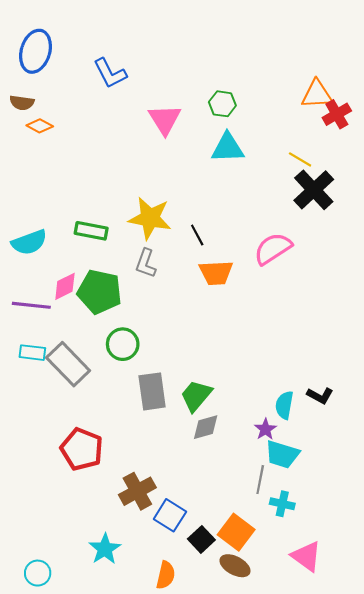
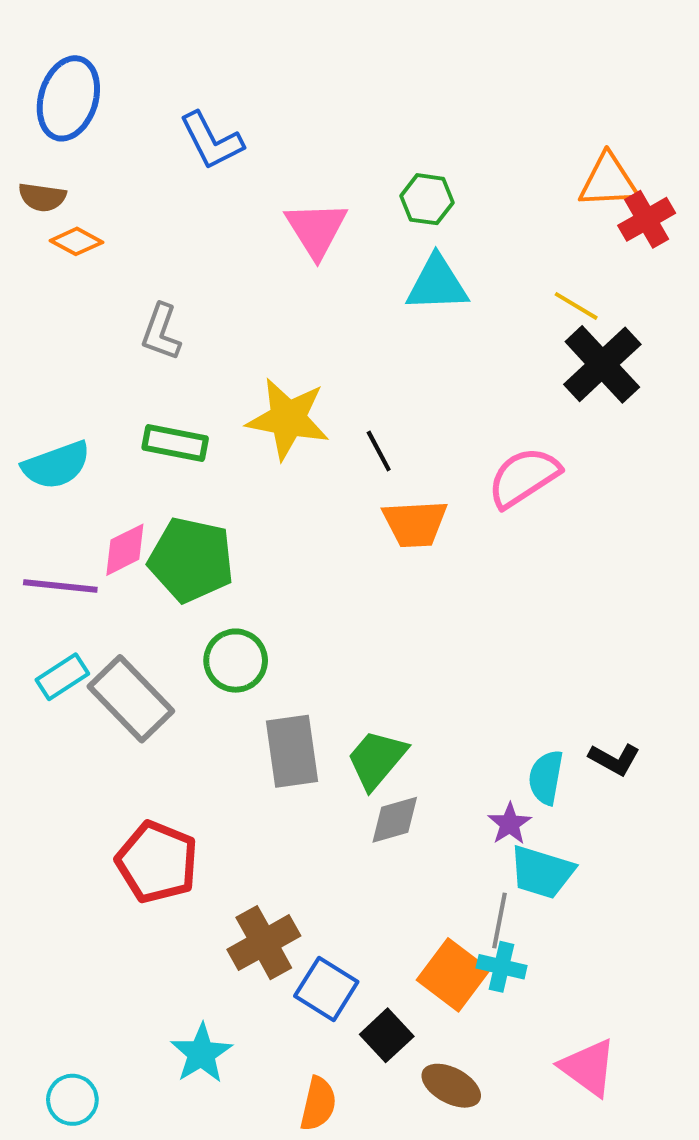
gray L-shape: (146, 263) -> (161, 332), moved
cyan rectangle: (32, 353) -> (62, 677), turned -40
cyan cross: (282, 504) -> (502, 967), moved
orange square: (236, 532) -> (453, 975), moved

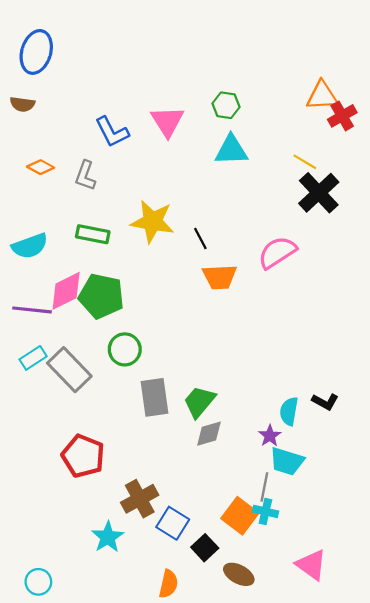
blue L-shape: (211, 141) -> (112, 132), moved
orange diamond: (76, 241) -> (41, 167), moved
pink diamond: (125, 550) -> (66, 291), size x1.4
cyan star: (201, 1053) -> (108, 537), moved

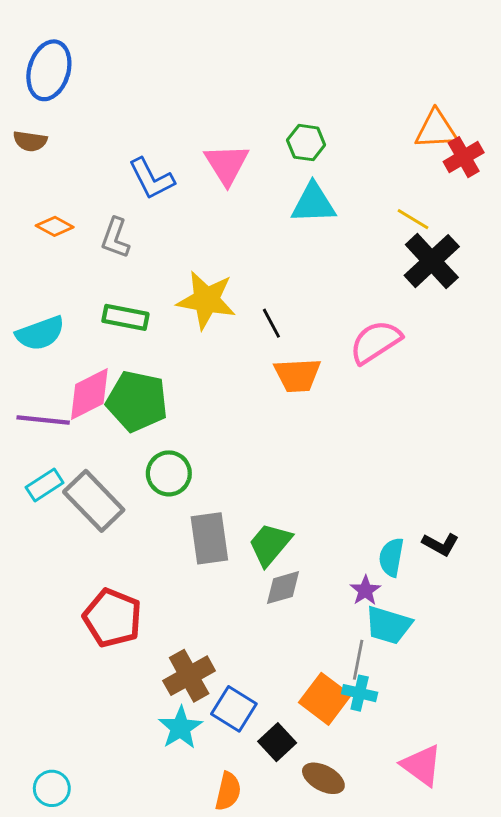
cyan star: (108, 537) -> (180, 728), moved

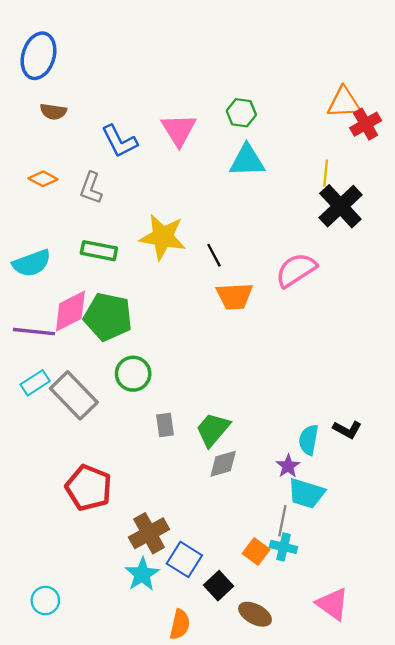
brown semicircle: (30, 141) -> (53, 112), moved
yellow line: (413, 219) -> (326, 173), turned 65
gray rectangle: (209, 538) -> (165, 425), size x0.6
orange square: (325, 699) -> (256, 551), size x0.7
cyan circle: (52, 788) -> (45, 600), moved

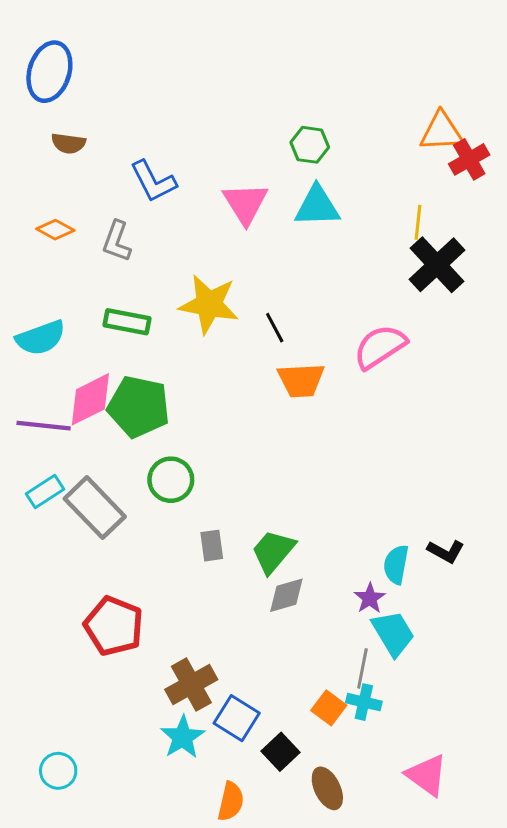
pink triangle: (179, 130) -> (245, 203), moved
cyan trapezoid: (306, 493) -> (393, 633), turned -138
brown ellipse: (255, 614) -> (327, 788), turned 36

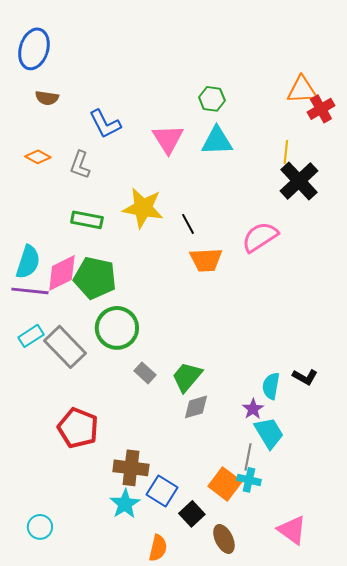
cyan semicircle: (41, 338) -> (28, 262), moved, turned -52
green circle: (171, 480) -> (117, 328), size x1.4
gray rectangle: (212, 546) -> (145, 373), turned -40
brown cross: (191, 684) -> (131, 468), turned 36
orange square: (329, 708) -> (225, 484), size x1.4

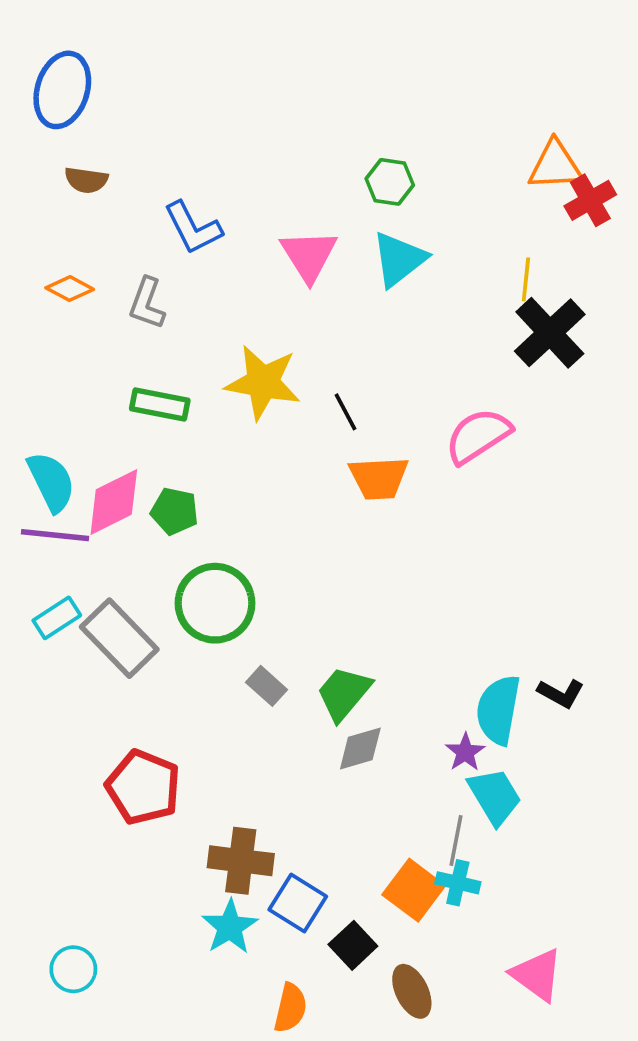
cyan triangle: (217, 141) -> (399, 259), turned -36
cyan semicircle: (28, 262) -> (51, 482), turned -44
green pentagon: (95, 278) -> (175, 511), size x0.6
cyan semicircle: (271, 386) -> (498, 710), size x1.4

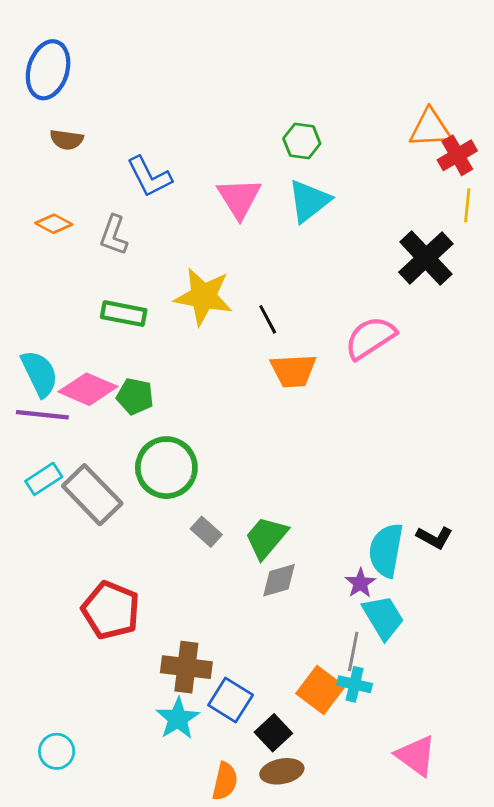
yellow line: (526, 279) -> (467, 205), moved
pink diamond: (114, 502) -> (88, 389), turned 50
brown ellipse: (412, 991) -> (282, 771), moved, turned -75

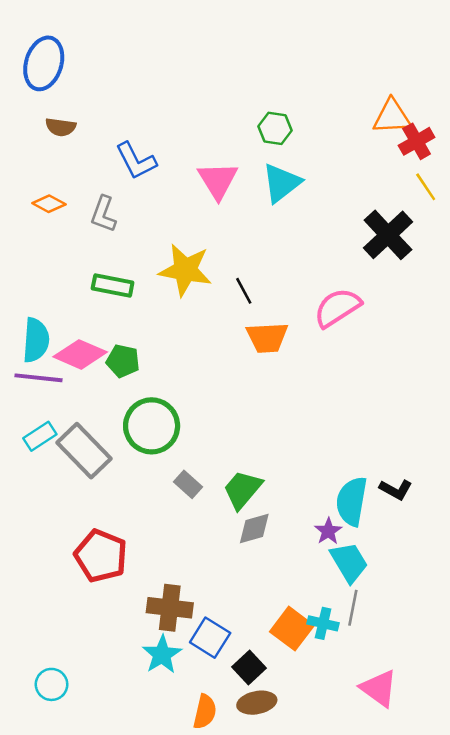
yellow line: (467, 205) -> (426, 187), turned -40
cyan semicircle: (39, 373) -> (36, 340), turned 30
gray line: (353, 652) -> (353, 608), moved

